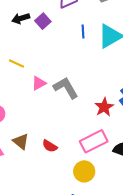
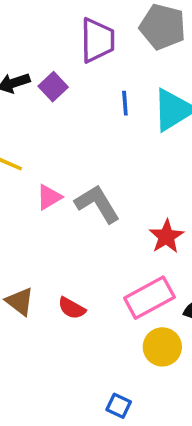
yellow circle: (84, 171) -> (162, 347), moved

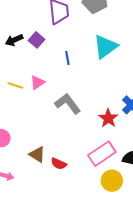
blue line: (125, 103) -> (67, 58), moved
pink triangle: (49, 197) -> (37, 82), moved
brown triangle: (20, 302) -> (37, 155), moved

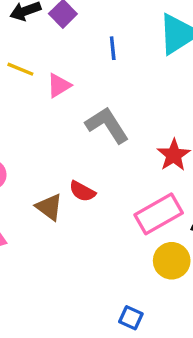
yellow line: (15, 85) -> (20, 69), moved
red semicircle: (59, 164) -> (82, 191), moved

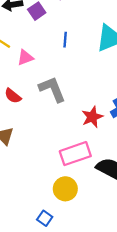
red semicircle: (82, 191) -> (13, 96), moved
yellow circle: (172, 261) -> (65, 189), moved

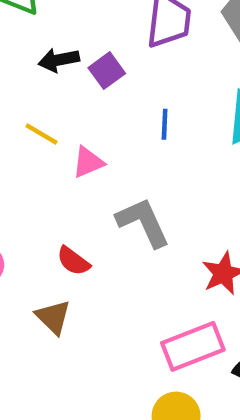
red semicircle: (13, 96) -> (73, 261), moved

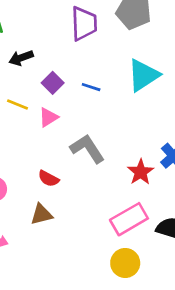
purple square: (107, 71) -> (53, 83), moved
blue line: (165, 124) -> (91, 87), turned -66
brown triangle: (53, 317) -> (41, 214), turned -50

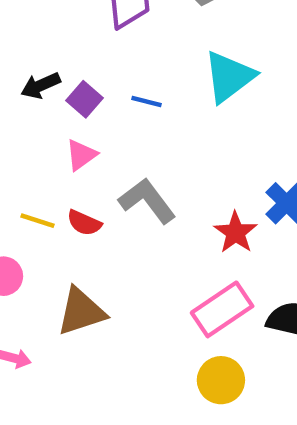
black arrow: (21, 58) -> (41, 86), moved
yellow line: (17, 104) -> (37, 221), moved
red semicircle: (49, 179) -> (84, 223), moved
brown triangle: (41, 214) -> (81, 312), size x1.4

